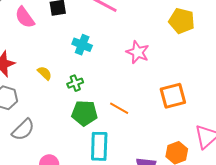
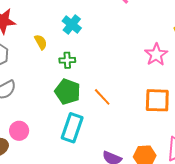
cyan cross: (82, 45) -> (72, 25), moved
pink star: (138, 52) -> (156, 55), moved

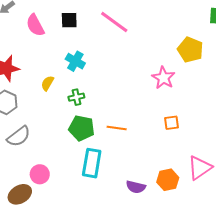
yellow semicircle: (41, 42) -> (47, 83), turned -112
orange line: (102, 97) -> (117, 128), turned -30
orange square: (157, 100) -> (172, 123), size x0.6

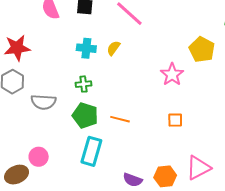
cyan cross: (75, 61) -> (86, 48), turned -30
yellow semicircle: (47, 83) -> (114, 48), moved
gray semicircle: (19, 136) -> (43, 102), moved, turned 35

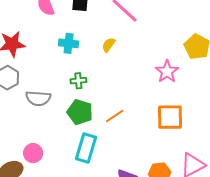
cyan cross: (86, 48) -> (69, 43), moved
orange line: (120, 119) -> (115, 116), turned -48
orange square: (175, 120) -> (170, 117), size x1.8

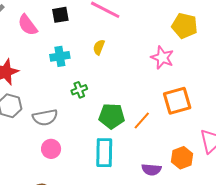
green pentagon: (80, 112) -> (112, 116), moved
orange line: (115, 116) -> (142, 120), moved
pink circle: (33, 153) -> (51, 149), moved

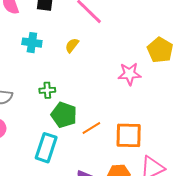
pink star: (162, 58) -> (129, 74), turned 30
green cross: (79, 90) -> (47, 90), moved
orange square: (177, 101) -> (129, 135), moved

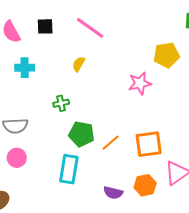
cyan cross: (32, 43) -> (25, 68), moved
yellow pentagon: (160, 50) -> (166, 55), turned -30
green cross: (47, 90) -> (61, 103), moved

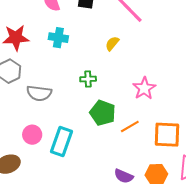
pink star: (140, 83) -> (144, 88), moved, turned -30
pink circle: (17, 158) -> (32, 135), moved
cyan rectangle: (69, 169) -> (61, 142), moved

